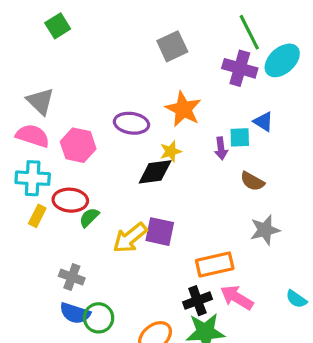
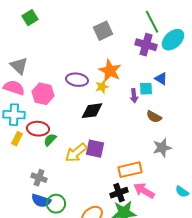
yellow star: (171, 151) -> (102, 87), moved

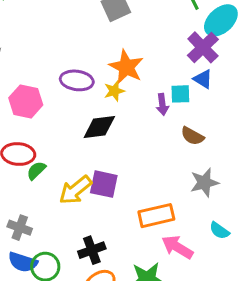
purple cross: (146, 45) -> (203, 47), moved, turned 30
cyan semicircle: (182, 192) -> (219, 231), moved
black cross: (119, 193) -> (92, 250), moved

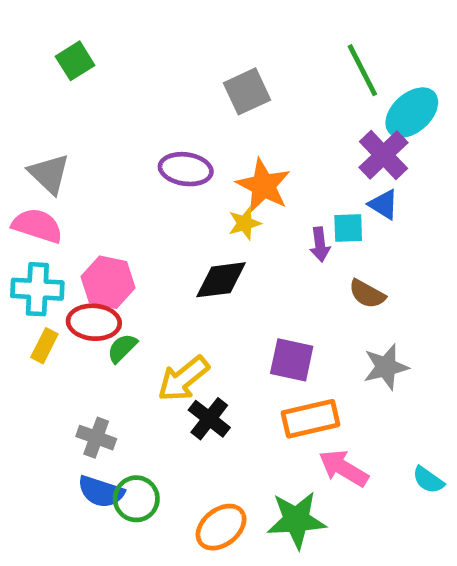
purple ellipse: (77, 80) -> (186, 169), moved
pink hexagon: (26, 101) -> (108, 282), moved
purple square: (104, 184) -> (292, 360), moved
cyan semicircle: (219, 231) -> (428, 480), moved
black cross: (92, 250) -> (209, 419), moved, turned -32

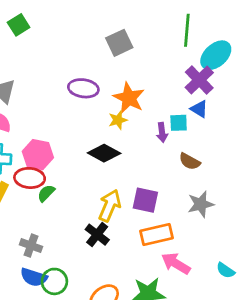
green line: (362, 70) -> (187, 30), turned 32
black diamond: (221, 280) -> (104, 153), turned 36
yellow arrow: (183, 379) -> (110, 206), moved, turned 152

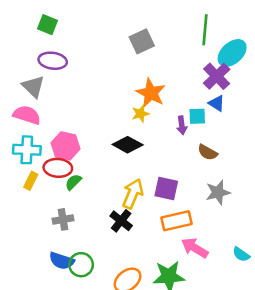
green square: (19, 25) -> (48, 25), turned -36
purple ellipse: (83, 88) -> (53, 61), moved
gray cross: (31, 246) -> (63, 219), moved, turned -30

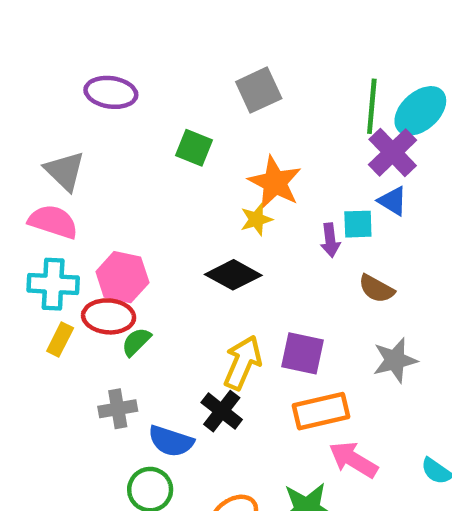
green square: (48, 25) -> (194, 148), moved
green line: (205, 30) -> (372, 106), moved
purple ellipse: (53, 61) -> (111, 92), moved
blue semicircle: (62, 261) -> (171, 441), moved

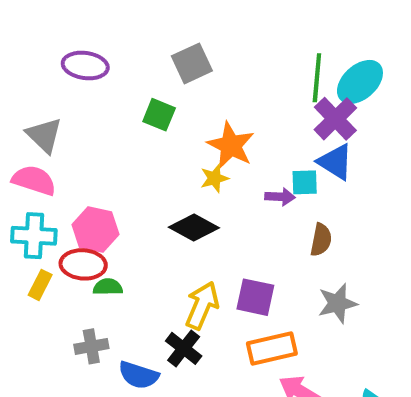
gray square: (259, 90) -> (192, 63), moved
blue triangle: (393, 201) -> (335, 162), size x1.4
purple arrow: (330, 240) -> (280, 197), turned -80
brown semicircle: (376, 289) -> (321, 240), turned -108
green semicircle: (136, 342) -> (108, 287), turned 44

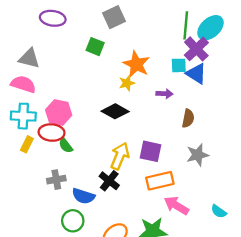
gray triangle: (44, 135) -> (29, 58), turned -30
cyan square: (305, 182) -> (179, 65), moved
green semicircle: (108, 287) -> (66, 145), turned -126

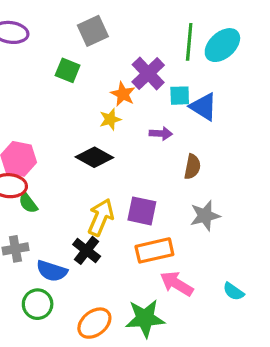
purple cross: (196, 49) -> (148, 73), moved
orange star: (136, 64) -> (123, 94), size x0.7

